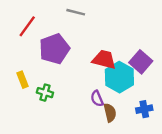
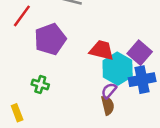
yellow rectangle: (22, 80) -> (17, 113), moved
purple semicircle: (97, 98) -> (109, 91), moved, turned 63
blue cross: (144, 109) -> (142, 80), moved, size x1.5

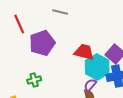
red line: (22, 16) -> (19, 24), turned -60
green cross: (40, 85) -> (34, 80), turned -32

